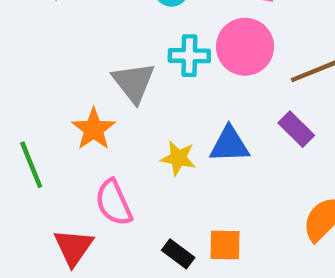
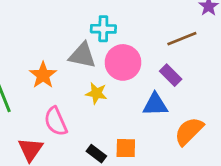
pink circle: (245, 47) -> (123, 62), moved
gray triangle: (134, 82) -> (82, 55), moved, turned -40
blue triangle: (229, 145) -> (155, 105), moved

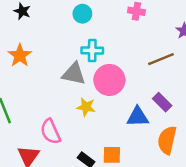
orange star: (43, 75) -> (20, 55), moved
purple rectangle: (171, 75) -> (162, 102), moved
orange semicircle: (189, 131) -> (167, 140), turned -32

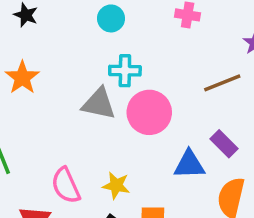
yellow star: (86, 107) -> (116, 185), moved

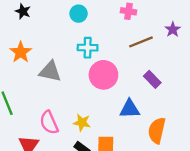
brown line: (222, 83) -> (141, 42), moved
gray triangle: (99, 104) -> (50, 71), moved
purple rectangle: (224, 144) -> (152, 79), moved

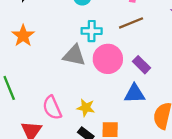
brown line: (141, 42) -> (131, 23), moved
gray triangle: (50, 71) -> (74, 55), moved
purple rectangle: (152, 79) -> (142, 65), moved

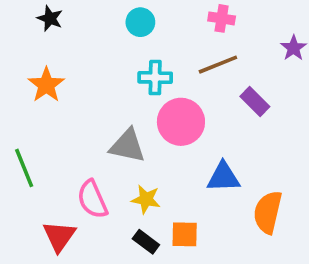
gray triangle: (74, 55) -> (127, 146), moved
purple rectangle: (142, 65) -> (255, 101), moved

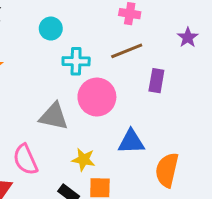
cyan circle: (140, 22) -> (51, 29), moved
purple rectangle: (255, 101) -> (156, 81), turned 55
yellow star: (146, 199) -> (84, 160), moved

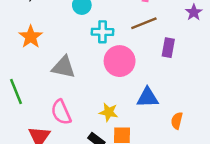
gray triangle: (54, 116) -> (64, 67), moved
orange semicircle: (167, 170) -> (177, 121), size x0.6

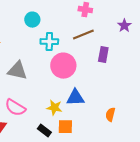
blue triangle: (148, 98) -> (75, 98), moved
pink semicircle: (61, 112) -> (15, 108), turned -35

